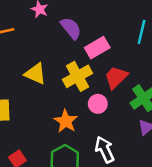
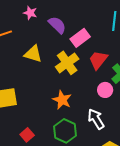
yellow triangle: (35, 74) -> (33, 54), moved
pink circle: (98, 104) -> (105, 90), moved

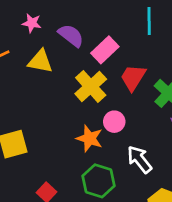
yellow triangle: (33, 54) -> (40, 61), moved
pink circle: (105, 90) -> (114, 122), moved

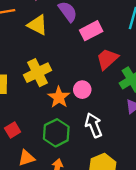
yellow cross: (91, 86) -> (38, 73), moved

